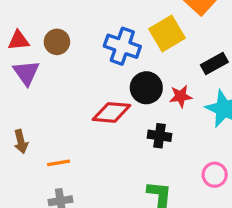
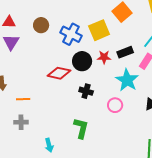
brown circle: (57, 42) -> (41, 25), moved
red star: (181, 96) -> (104, 57), moved
pink circle: (215, 175) -> (115, 105), moved

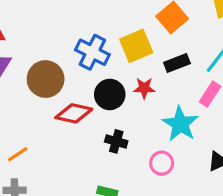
brown circle: (41, 25) -> (46, 79), moved, size x1.5
black rectangle: (125, 52) -> (177, 63), moved
orange line: (23, 99) -> (18, 154), turned -32

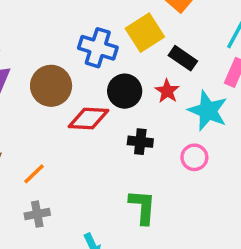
black rectangle: (177, 63) -> (183, 58), moved, turned 65
red star: (144, 88) -> (167, 91), moved, turned -30

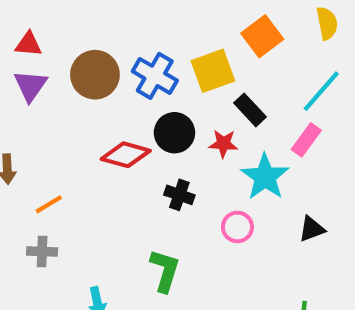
brown circle: (51, 86) -> (95, 75), moved
red star: (167, 91) -> (223, 144), turned 30

